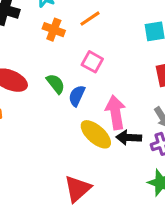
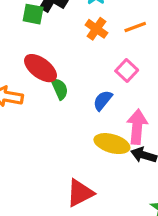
green semicircle: (56, 84) -> (60, 89), moved
yellow ellipse: (96, 134) -> (112, 144), turned -40

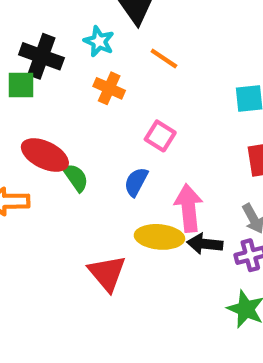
orange line: (135, 27) -> (164, 58), moved, turned 65
red triangle: (80, 193) -> (107, 273), moved, turned -32

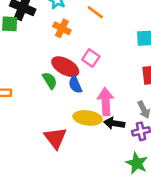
red ellipse: (45, 155) -> (65, 67), moved
green semicircle: (76, 178) -> (50, 80), moved
blue semicircle: (136, 182) -> (75, 85), turned -54

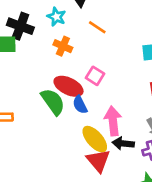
green semicircle: (50, 80) -> (53, 102), size x1.5
yellow ellipse: (88, 118) -> (95, 139), turned 44
red triangle: (55, 138) -> (98, 161), moved

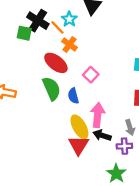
orange line: (97, 27) -> (57, 27), moved
red ellipse: (69, 86) -> (56, 63), moved

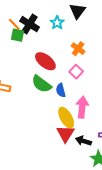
orange line: (57, 27) -> (14, 24), moved
orange cross: (69, 44) -> (78, 49), moved
green semicircle: (51, 89) -> (42, 84), turned 150
black arrow: (102, 135) -> (83, 141), moved

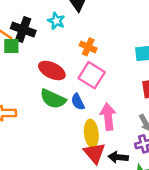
pink square: (76, 72) -> (92, 75), size x1.5
yellow ellipse: (66, 118) -> (91, 133), turned 35

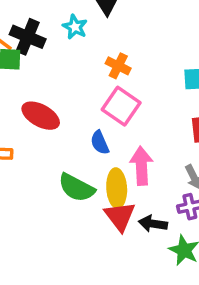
red ellipse: (52, 70) -> (41, 116), moved
green semicircle: (53, 99) -> (76, 188), moved

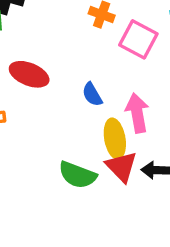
pink square: (121, 106) -> (138, 39), moved
green semicircle: (76, 188) -> (77, 175), moved

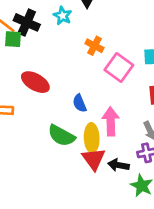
green semicircle: (77, 175) -> (61, 136), moved

